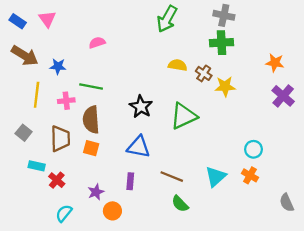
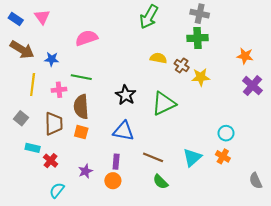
pink semicircle: (97, 43) -> (86, 38), size x1.5
orange circle: (112, 211) -> (113, 181), moved

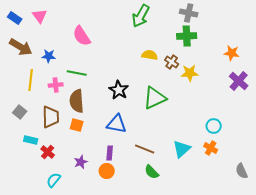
pink semicircle: (86, 38) -> (82, 36), turned -105

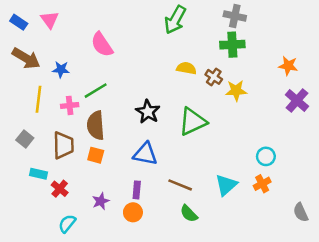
green line: (77, 73) -> (96, 91), turned -42
orange cross: (211, 148) -> (262, 184), turned 32

